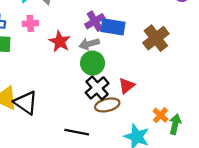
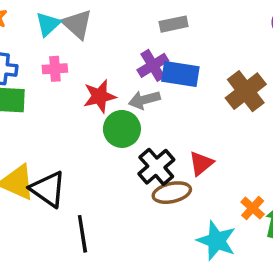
red star: (60, 42) -> (100, 96), turned 30
green circle: (93, 63) -> (122, 129), moved
black line: (77, 132) -> (82, 234), moved, turned 70

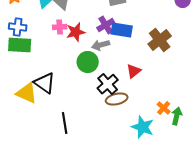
pink cross: (55, 69) -> (60, 27), moved
red star: (100, 96) -> (76, 32), moved
red triangle: (201, 163) -> (134, 71), moved
black triangle: (48, 189) -> (45, 83), moved

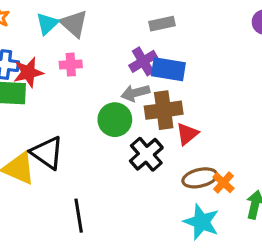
red star: (76, 32) -> (28, 72), moved
brown cross: (160, 40) -> (164, 110), moved, turned 30
brown ellipse: (117, 99) -> (200, 178), moved
orange cross: (164, 108) -> (223, 183), moved

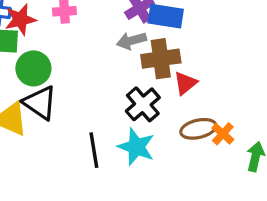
green circle: (115, 120) -> (33, 68), moved
black line: (79, 216) -> (94, 150), moved
cyan star: (201, 222) -> (136, 147), moved

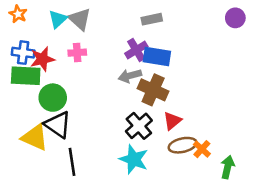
brown cross: (161, 59) -> (153, 90), turned 32
red triangle: (185, 83) -> (172, 121), moved
black line: (94, 150) -> (72, 162), moved

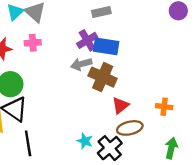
black cross: (139, 126) -> (110, 148), moved
orange cross: (202, 149) -> (164, 107), moved, turned -35
cyan star: (134, 159) -> (85, 141), size x0.6

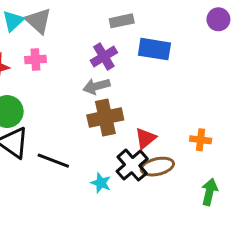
blue rectangle: (106, 46) -> (154, 49), moved
brown cross: (103, 77) -> (105, 117), moved, turned -36
black line: (28, 143) -> (53, 161), moved, turned -60
black cross: (110, 148) -> (132, 165), moved

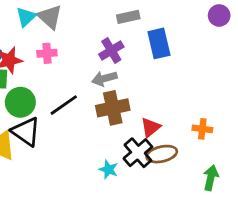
blue rectangle: (154, 49) -> (159, 43), turned 68
black line: (53, 161) -> (64, 105), moved, turned -56

